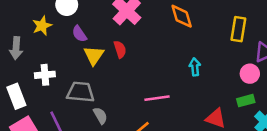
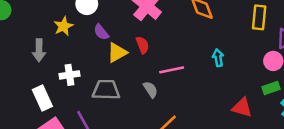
yellow triangle: (94, 55) -> (117, 53), turned 30
pink line: (157, 98) -> (172, 70), moved
gray semicircle: (100, 116) -> (150, 90), moved

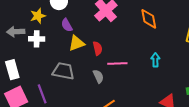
red semicircle: (142, 45) -> (98, 48), moved
gray arrow: (39, 50) -> (16, 32), turned 78
white cross: (69, 75) -> (37, 39), moved

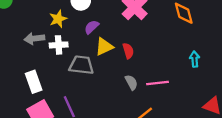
purple semicircle: (67, 25) -> (92, 27), turned 80
pink line: (117, 64) -> (157, 83), moved
gray trapezoid: (63, 71) -> (81, 65), moved

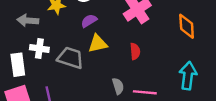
white cross: (59, 45) -> (39, 49), moved
red semicircle: (128, 51) -> (135, 51), moved
cyan arrow: (195, 59) -> (188, 76), size x1.6

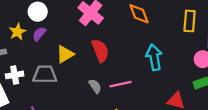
purple semicircle: (89, 21) -> (39, 34), moved
red semicircle: (135, 51) -> (100, 51), size x1.5

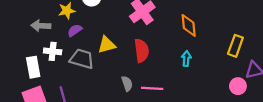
purple semicircle: (39, 34) -> (75, 30), moved
cyan arrow: (154, 57) -> (186, 59), moved, size x0.6

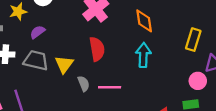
purple semicircle: (75, 30) -> (37, 32), moved
yellow triangle: (107, 45) -> (64, 64), moved, turned -36
cyan arrow: (186, 59) -> (143, 55), size x1.5

